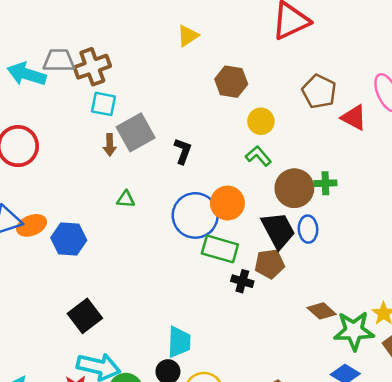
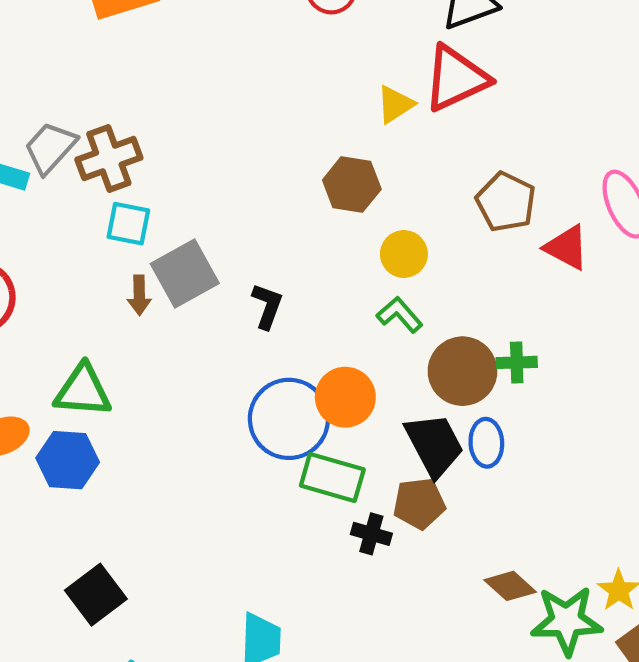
yellow triangle: (188, 36) -> (395, 104), moved
gray trapezoid: (59, 60) -> (50, 148), turned -48
green triangle: (126, 199) -> (83, 391), moved, size x1.8

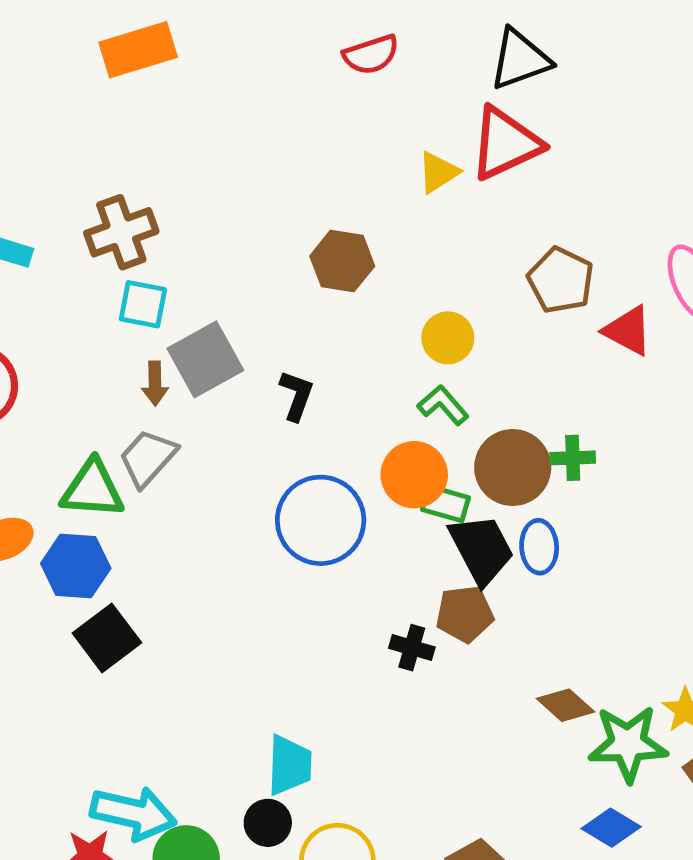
gray trapezoid: (50, 148) -> (148, 458), moved
brown hexagon: (352, 185) -> (342, 261), moved
orange circle: (345, 397) -> (414, 475), moved
green rectangle: (332, 477) -> (445, 504), moved, size x0.7
black square: (96, 595) -> (107, 638), moved

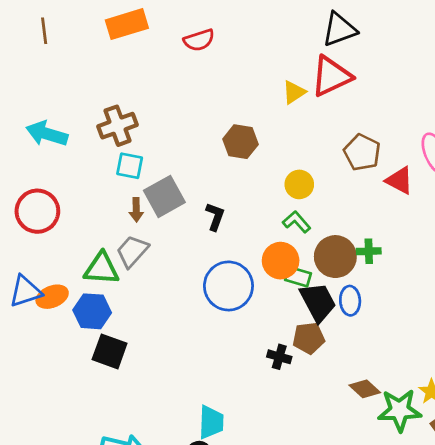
red semicircle: (371, 55) -> (199, 40), moved
black square: (107, 638) -> (110, 351), turned -33

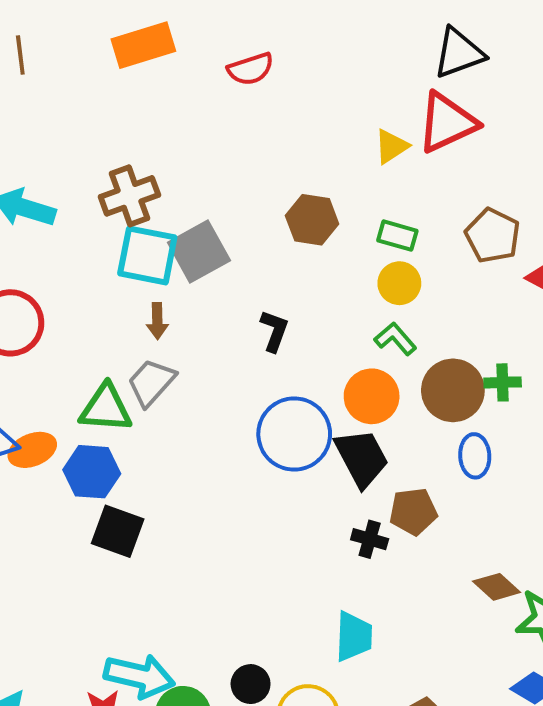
cyan square: (130, 166) -> (147, 255), size x1.5
gray square: (164, 196) -> (199, 251), moved
green rectangle: (298, 277) -> (397, 236), moved
black trapezoid: (318, 302) -> (362, 458), moved
cyan trapezoid: (211, 422) -> (354, 636), moved

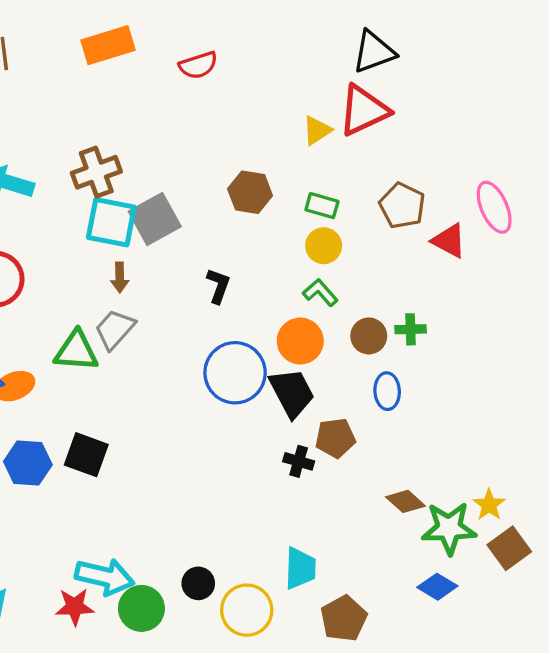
brown circle: (453, 390) -> (369, 336), size x0.7
blue hexagon: (92, 472) -> (28, 463), moved
cyan trapezoid: (354, 636) -> (300, 568), moved

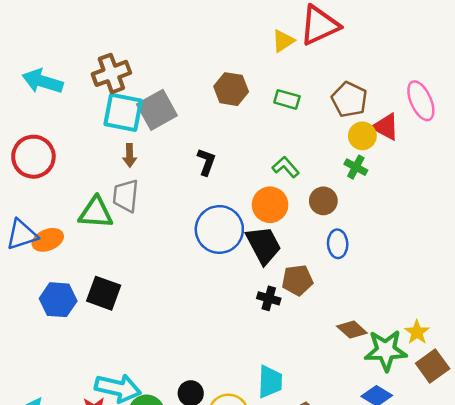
yellow circle: (324, 246) -> (362, 136), moved
gray trapezoid: (115, 329) -> (126, 196), turned -36
green cross: (411, 329) -> (356, 167), moved, turned 30

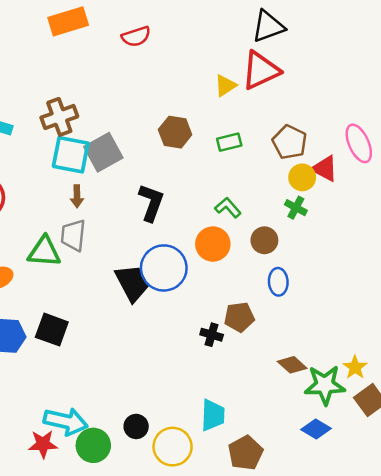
green rectangle: (287, 99) -> (229, 142), turned -30
black L-shape: (206, 162) -> (151, 203), size x1.4
black trapezoid: (264, 245) -> (132, 283), moved

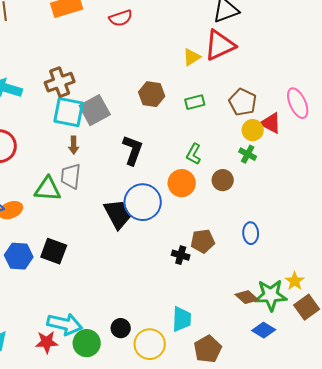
green L-shape: (228, 208) -> (194, 154), turned -110
blue ellipse: (278, 282) -> (251, 233), moved
brown diamond: (292, 365) -> (247, 297), moved

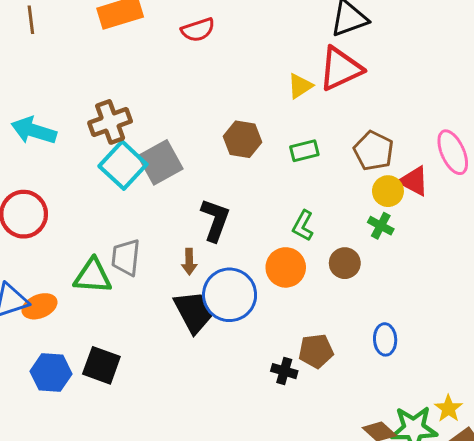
cyan square: (69, 112) -> (123, 165), turned 32
brown arrow: (74, 145) -> (189, 262), moved

